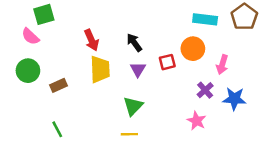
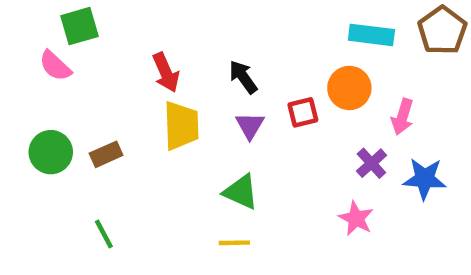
green circle: (28, 71) -> (51, 152), moved
green triangle: (133, 106) -> (241, 192), turned -50

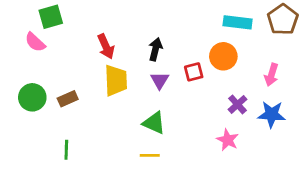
black arrow: (243, 77) -> (155, 49), turned 50
pink arrow: (402, 117) -> (271, 75), moved
green line: (104, 234) -> (66, 150), turned 30

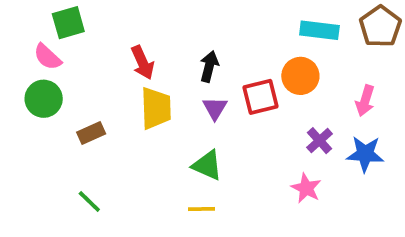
red square: (194, 72) -> (260, 97), size x1.4
green circle: (32, 97) -> (44, 99), moved
green line: (66, 150) -> (89, 201), turned -48

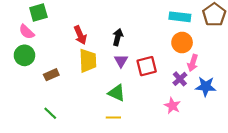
orange circle: (300, 76) -> (182, 43), moved
red square: (260, 97) -> (147, 66), moved
pink arrow: (365, 101) -> (193, 63), moved

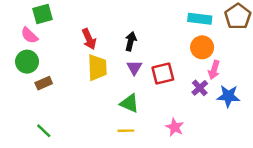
brown rectangle: (51, 75) -> (44, 83), moved
pink star: (172, 106) -> (175, 127), moved
green line: (50, 113) -> (44, 131), moved

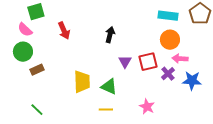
red arrow: (89, 39) -> (64, 31), moved
yellow trapezoid: (97, 68) -> (82, 82), moved
purple triangle: (134, 68) -> (125, 62), moved
pink arrow: (214, 70) -> (180, 59), turned 77
red square: (163, 74) -> (148, 62), moved

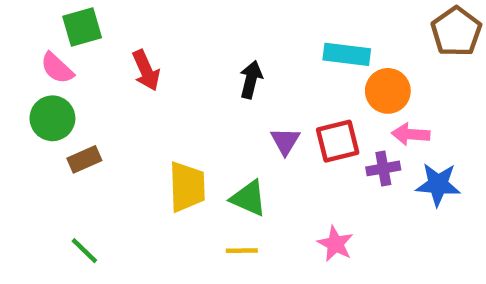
cyan rectangle: (168, 16) -> (347, 54), moved
purple cross: (168, 74) -> (383, 168), turned 32

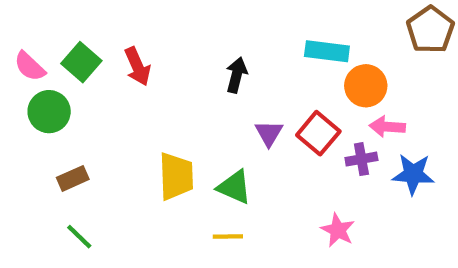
green square: (82, 27) -> (81, 62), moved, turned -33
pink semicircle: (57, 68) -> (30, 66), moved
red square: (338, 141) -> (318, 133), turned -36
brown rectangle: (84, 159) -> (73, 178), moved
pink star: (335, 244) -> (338, 230), moved

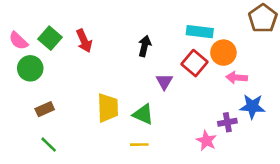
red square: (318, 133) -> (195, 63), moved
purple cross: (361, 159) -> (227, 122), moved

